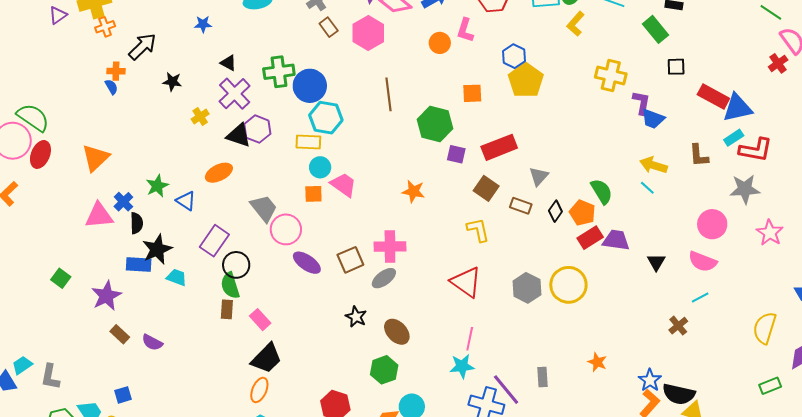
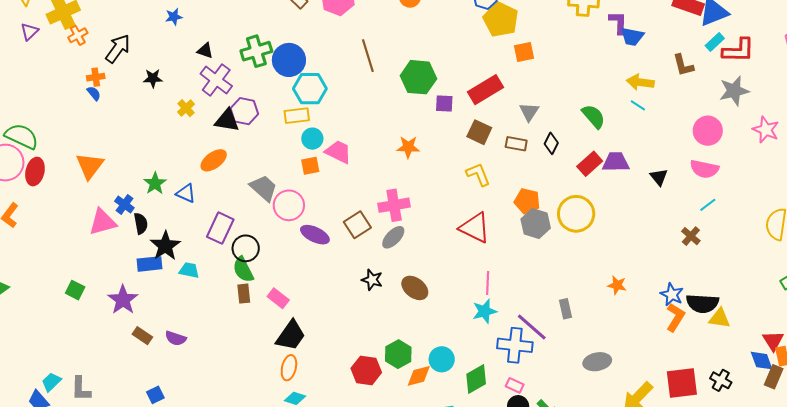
orange square: (472, 93) -> (524, 52), moved
orange pentagon: (582, 213) -> (527, 201), moved
green hexagon: (384, 370) -> (398, 354), moved

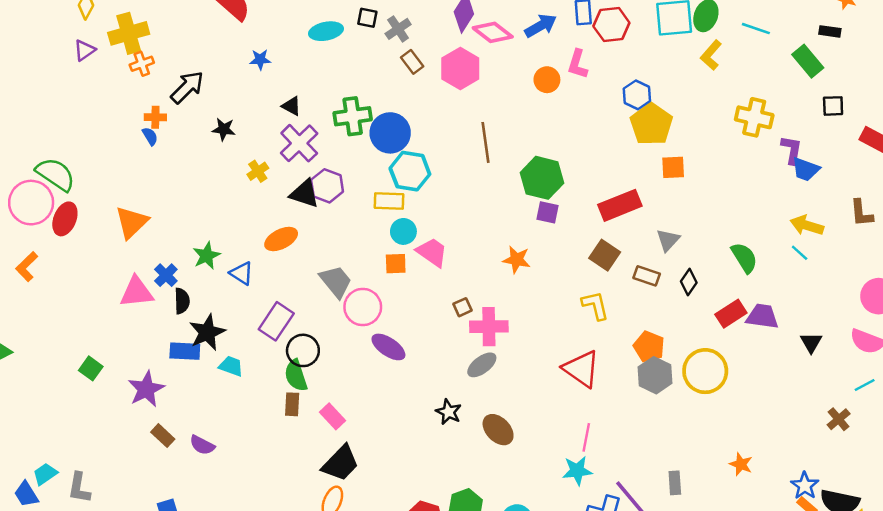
purple square: (444, 104) -> (547, 212), moved
brown square: (357, 225) -> (463, 307), moved, size x0.6

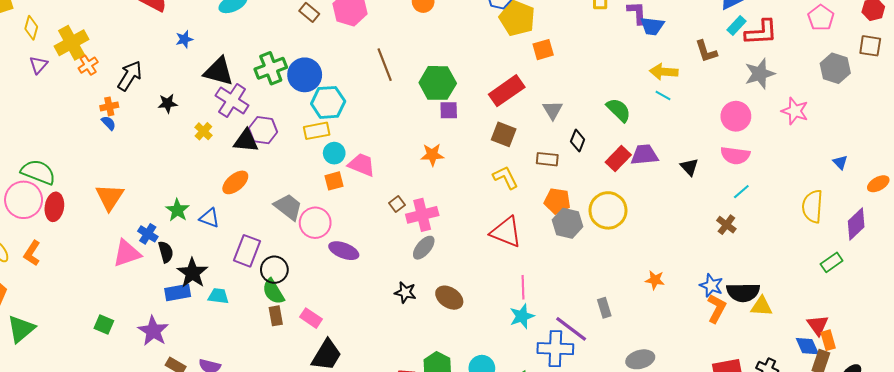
black triangle: (291, 106) -> (219, 71), size x1.8
brown rectangle: (647, 276) -> (547, 159), moved

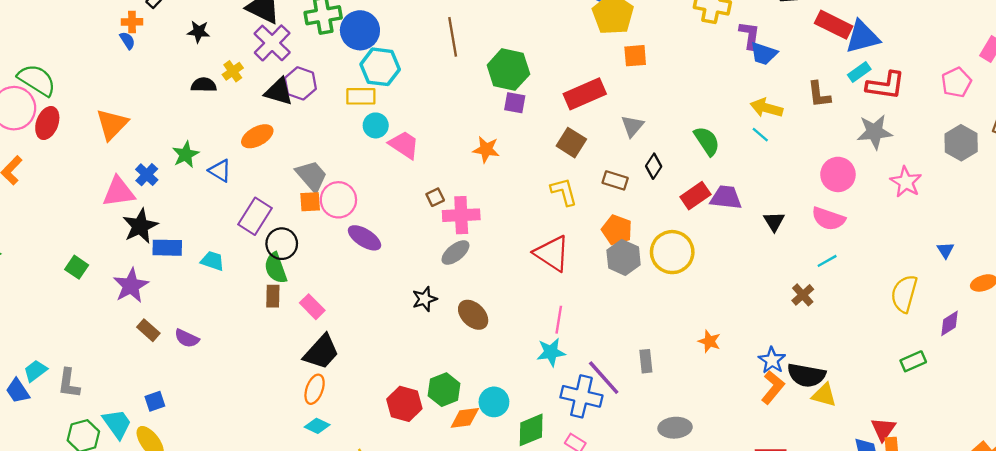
orange square: (334, 181) -> (310, 202), moved
purple diamond: (856, 224) -> (950, 323), size x0.7
black semicircle: (166, 252) -> (204, 85), moved, turned -85
black star: (192, 273) -> (140, 226), moved
black star: (405, 292) -> (425, 299), turned 30

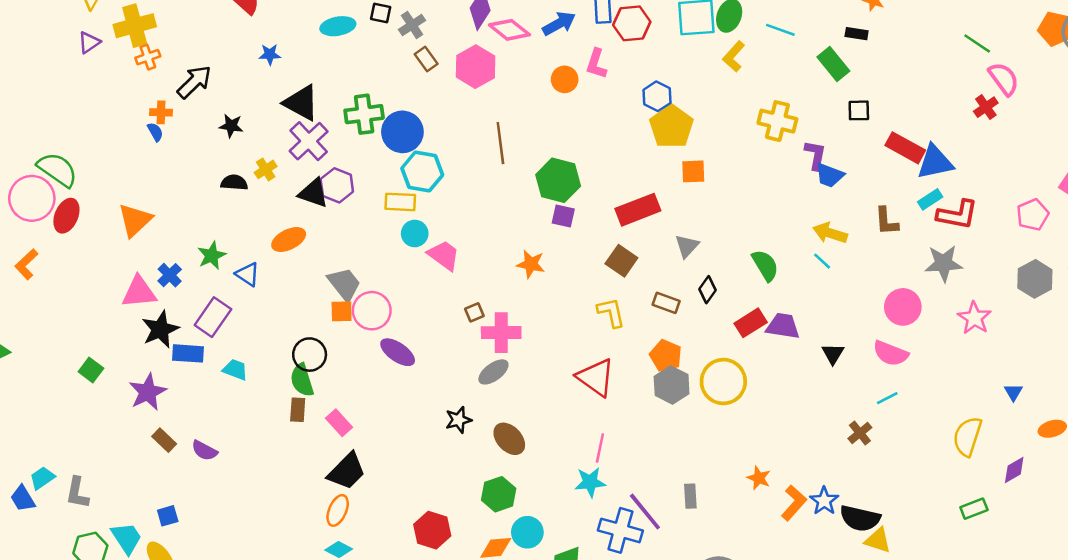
purple rectangle: (255, 216) -> (213, 317), moved
orange L-shape: (773, 387) -> (794, 503), moved
green hexagon: (444, 390) -> (499, 494), moved

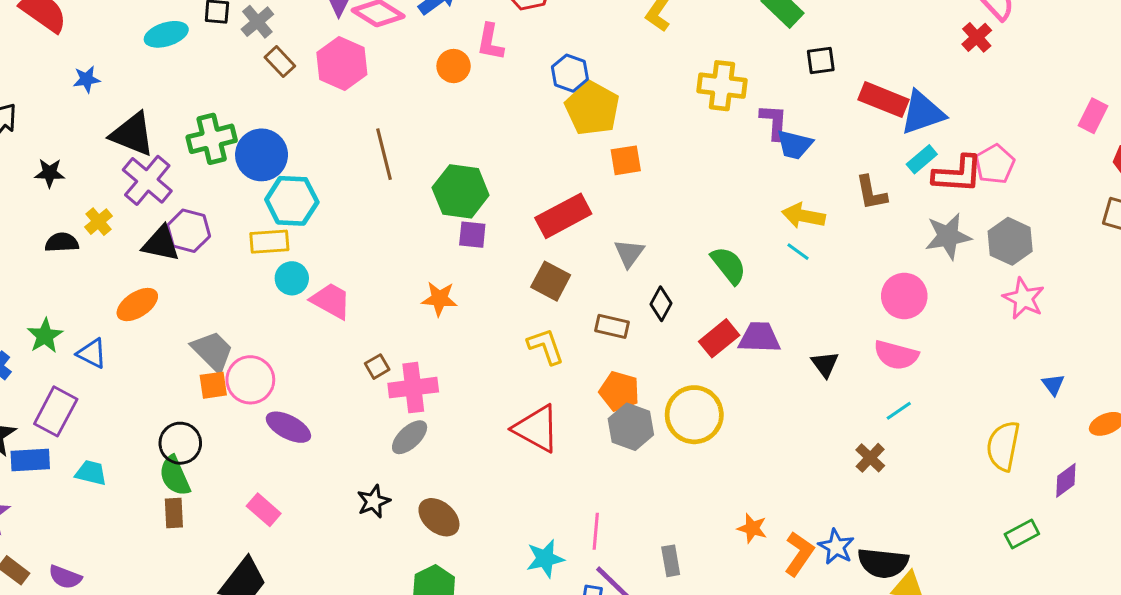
pink pentagon: (1033, 215) -> (995, 164), moved
gray hexagon: (1035, 279) -> (1010, 241), moved
pink star: (974, 318) -> (1024, 298), moved
pink rectangle: (339, 423) -> (264, 510), moved
pink line: (600, 448) -> (596, 531), moved

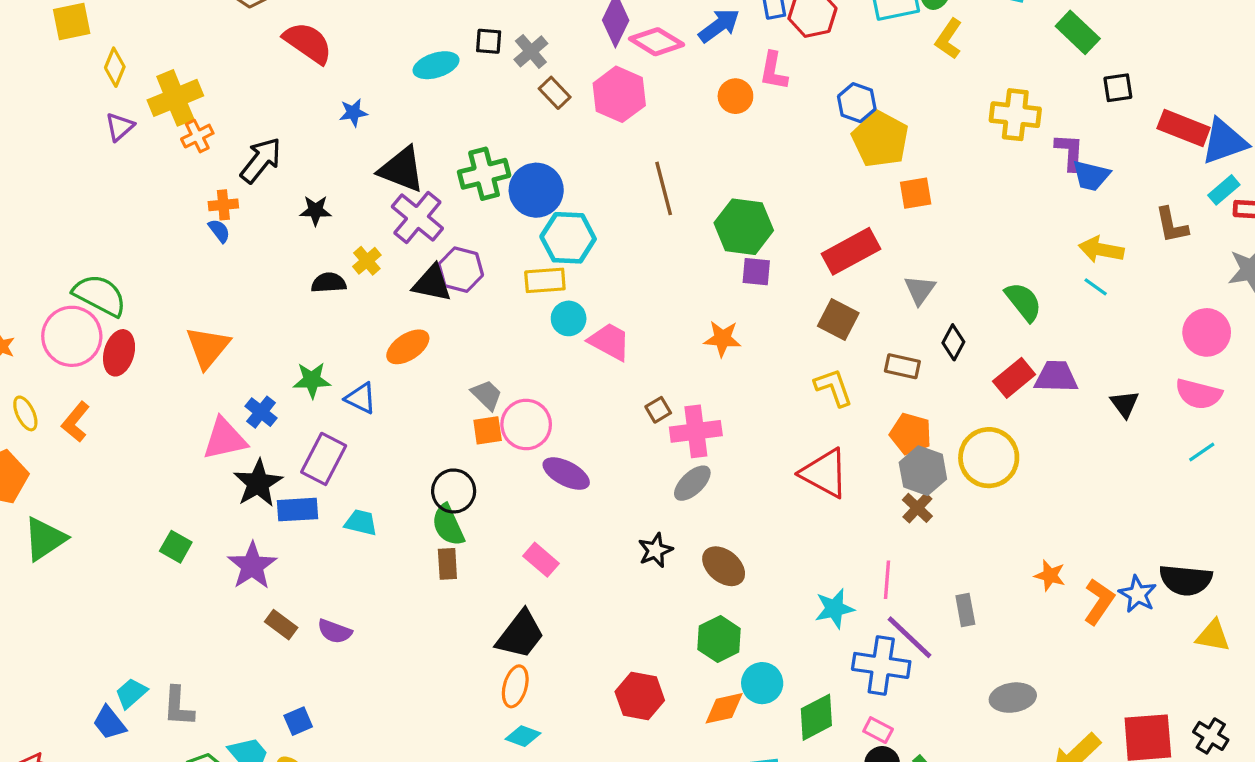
green star: (45, 336) -> (312, 380), turned 30
gray trapezoid: (213, 351) -> (487, 395), size x0.7
brown cross: (870, 458) -> (917, 508), moved
black semicircle: (883, 563) -> (1186, 580), moved

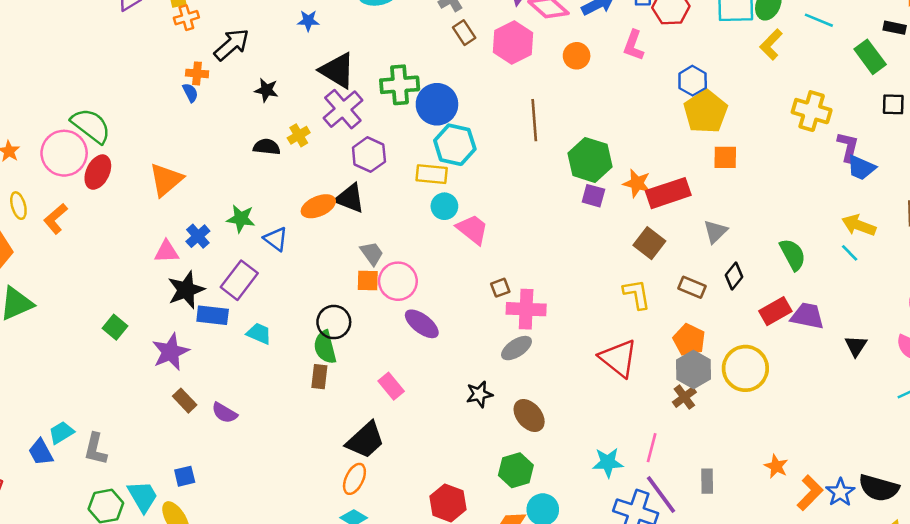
orange circle: (735, 96) -> (577, 56), moved
black triangle: (432, 283) -> (350, 198), moved
orange star: (722, 339) -> (637, 183), moved
pink triangle: (225, 439) -> (167, 252), size x0.7

